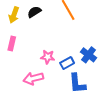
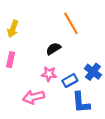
black semicircle: (34, 12) -> (53, 49), moved

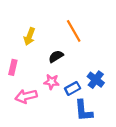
yellow arrow: (13, 29) -> (29, 36), moved
pink arrow: (34, 97) -> (26, 96), moved

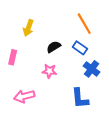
orange line: (74, 31) -> (84, 24), moved
blue rectangle: (73, 88) -> (80, 48), moved, turned 64
pink arrow: (26, 96) -> (24, 96), moved

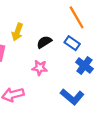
yellow arrow: (28, 28) -> (17, 32), moved
blue L-shape: (80, 98) -> (72, 97), turned -45

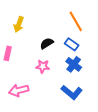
yellow arrow: (17, 32) -> (19, 24), moved
blue cross: (84, 65) -> (74, 64), moved

